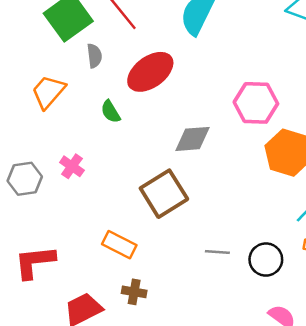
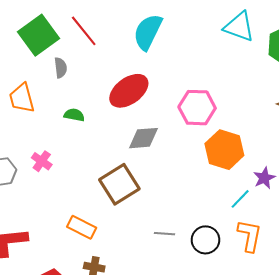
red ellipse: (150, 72) -> (129, 91), moved
orange trapezoid: (48, 92) -> (22, 98), turned -56
green semicircle: (111, 112) -> (74, 115), turned 132

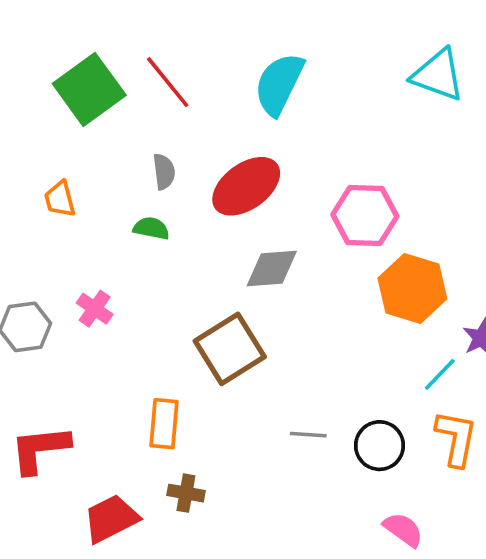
gray semicircle: (61, 68) -> (164, 172), moved
orange trapezoid: (22, 98) -> (60, 199), size x0.7
orange rectangle: (82, 227) -> (164, 424), turned 68

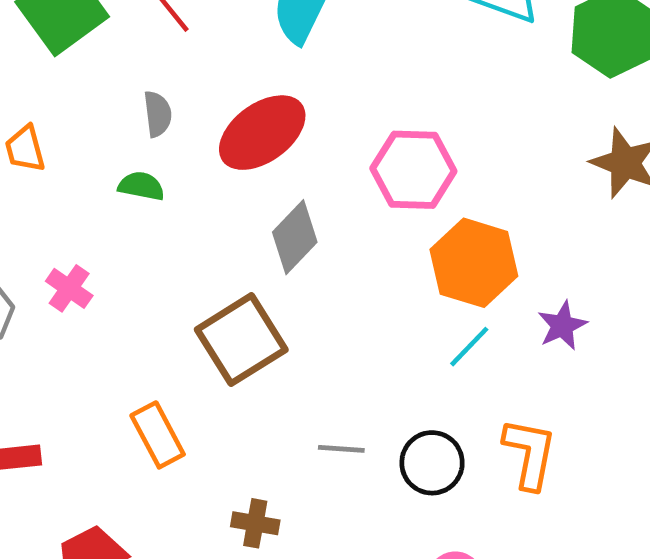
gray diamond: (272, 268) -> (295, 237), turned -42
cyan line: (440, 374) -> (469, 347), moved
orange rectangle: (164, 424) -> (158, 435), turned -33
brown cross: (186, 493) -> (255, 523), moved

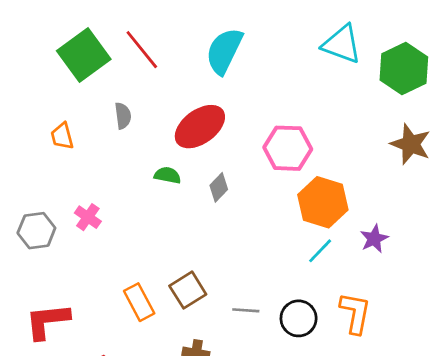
gray semicircle: (158, 114) -> (123, 116), moved
green semicircle: (141, 186) -> (167, 175), moved
gray diamond: (295, 237) -> (219, 187), size x0.7
brown square: (241, 340) -> (188, 290), moved, size x0.7

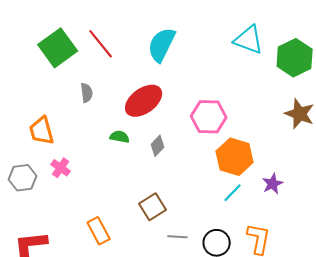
orange trapezoid: (62, 136) -> (42, 131), moved, size x1.4
brown square: (188, 290) -> (153, 207), moved

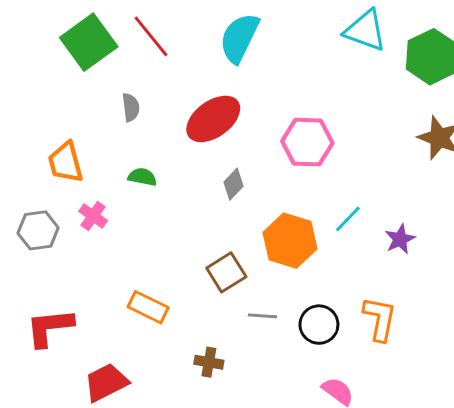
green semicircle: (120, 137) -> (142, 177), moved
orange hexagon: (235, 157) -> (290, 241), moved
cyan line: (233, 193) -> (348, 219), moved
orange rectangle: (99, 231) -> (148, 307), turned -36

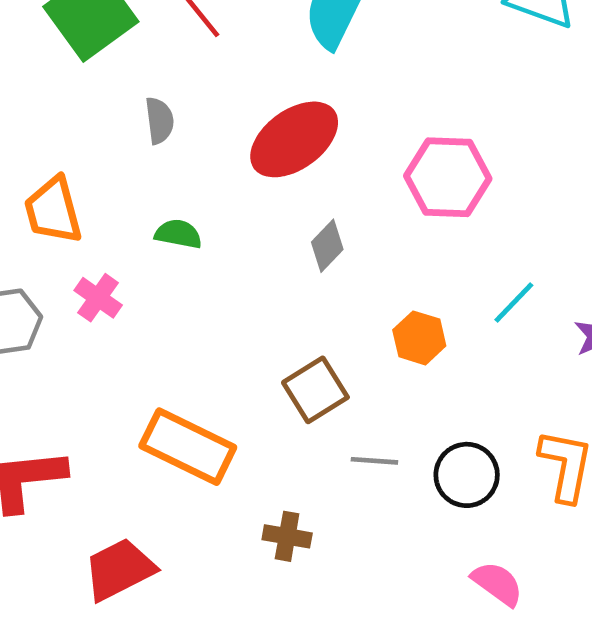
orange hexagon: (290, 241) -> (419, 338), size x0.6
orange rectangle: (148, 307) -> (188, 447), size x1.4

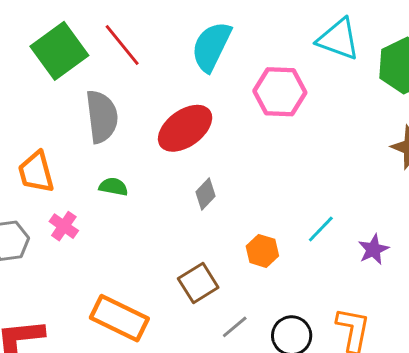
gray semicircle: (159, 121) -> (102, 117), size x1.8
pink hexagon: (448, 177) -> (280, 92), moved
gray line: (374, 461) -> (235, 327), turned -44

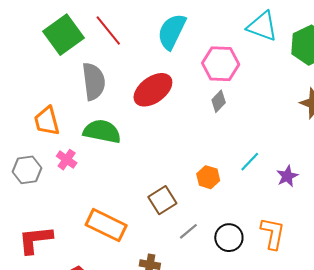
green semicircle: (113, 187) -> (102, 131), size x1.8
gray diamond: (205, 194) -> (219, 101), moved

